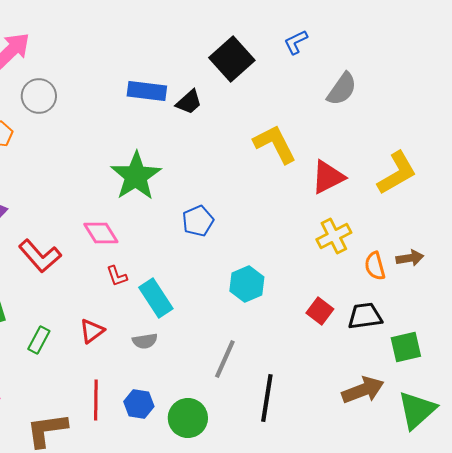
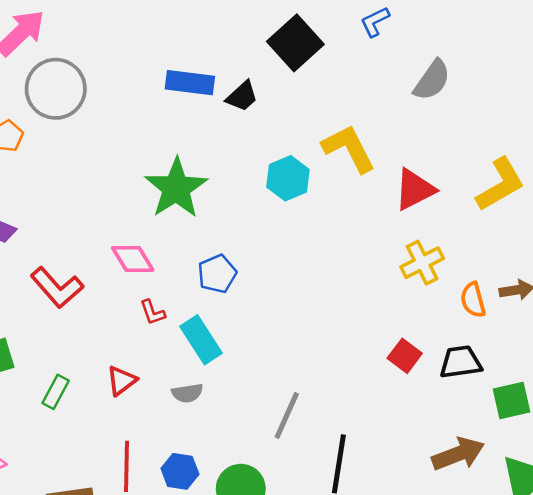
gray circle: (39, 96) -> (56, 89), size x1.4
blue pentagon: (198, 221) -> (217, 274), moved
cyan hexagon: (247, 284) -> (288, 178), moved

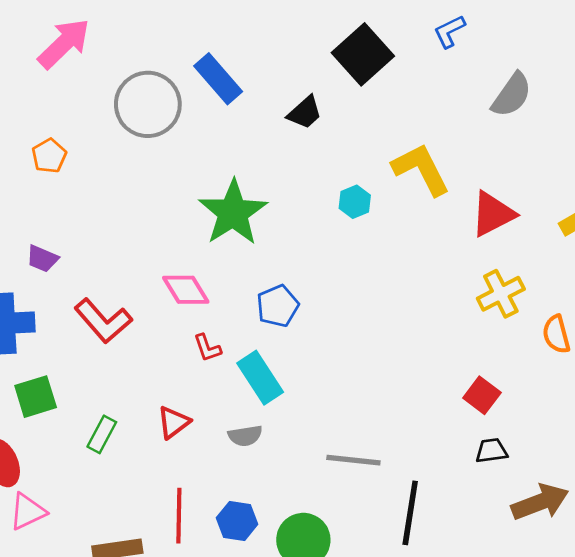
blue rectangle: (190, 83) -> (218, 79), moved, turned 42
gray circle: (56, 89) -> (148, 104), moved
cyan hexagon: (288, 178) -> (355, 202), size x0.7
black trapezoid: (461, 362) -> (491, 451), moved, size x0.7
gray line: (287, 415) -> (353, 460), turned 72

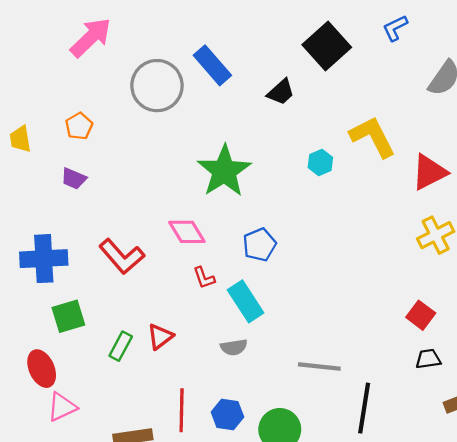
purple trapezoid: (42, 259) -> (74, 178), moved
red triangle: (174, 422) -> (160, 337), moved

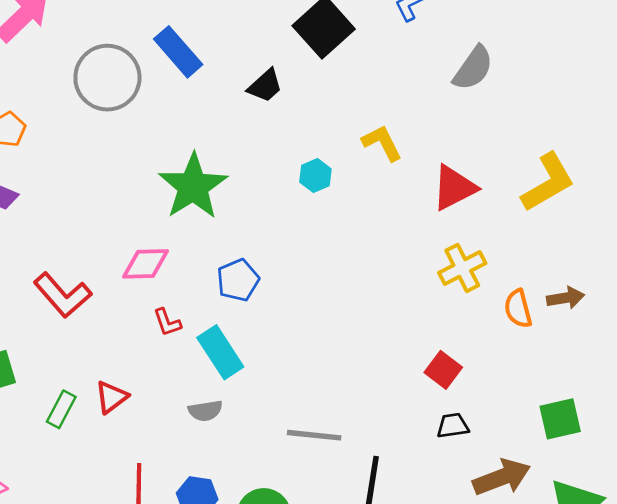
yellow L-shape: (373, 137) -> (382, 143), size x0.7
pink diamond: (187, 232) -> (146, 264), turned -60

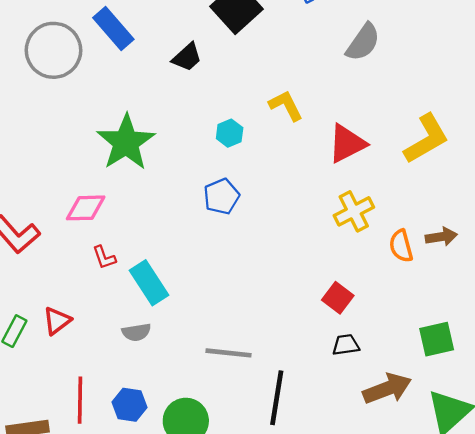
blue pentagon: (238, 280) -> (221, 196), moved

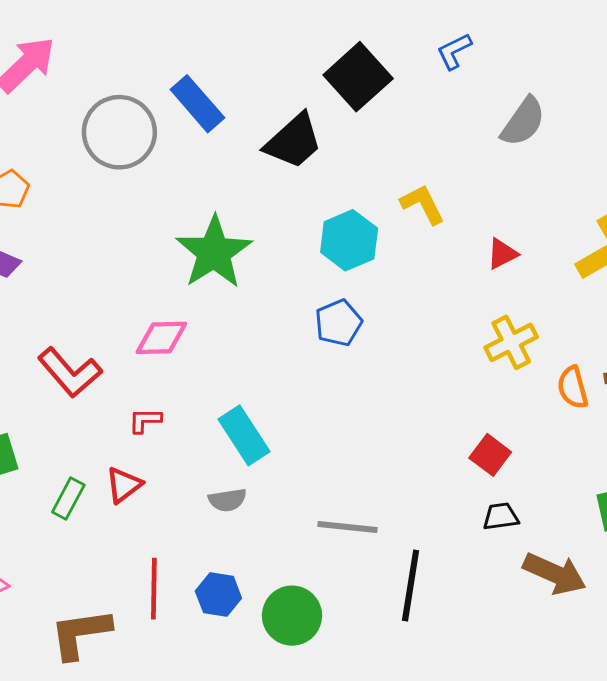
black trapezoid: (187, 57) -> (294, 141), size x1.5
cyan hexagon: (230, 133) -> (349, 240), size x1.6
red triangle: (347, 144) -> (502, 254), size x0.6
red L-shape: (104, 257) -> (145, 420), moved, turned 110
brown arrow: (387, 389) -> (555, 574), turned 45

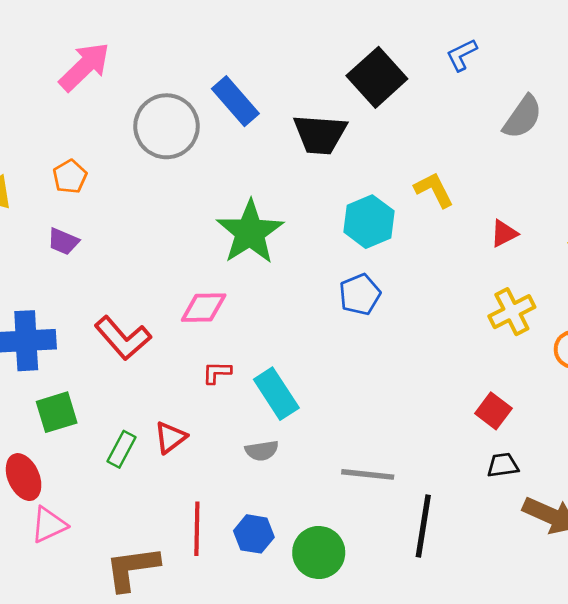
black trapezoid: (294, 141) -> (320, 134), turned 46
red L-shape: (145, 420) -> (217, 372), moved

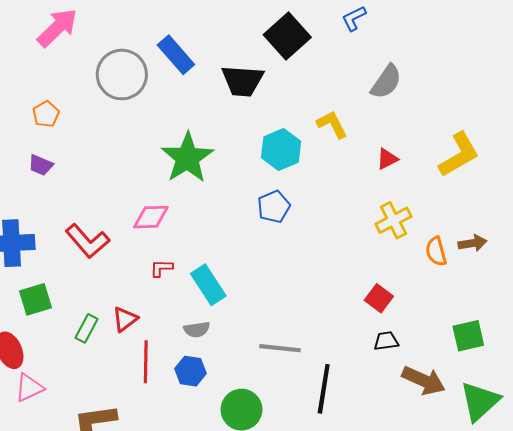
gray semicircle: (523, 117) -> (386, 82), moved
red line: (197, 529) -> (146, 362), moved
blue hexagon: (254, 534) -> (191, 371), moved

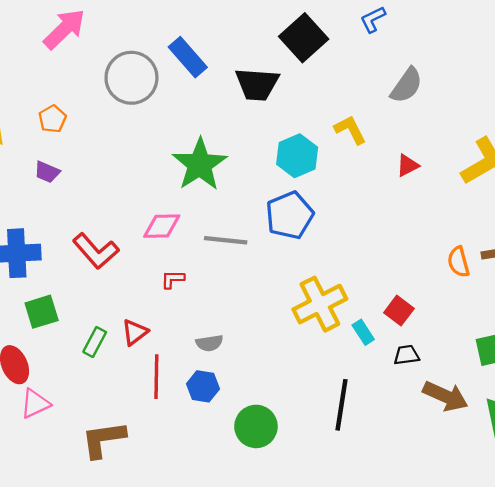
blue pentagon: (274, 207) -> (290, 215), size x1.4
yellow cross: (393, 220) -> (320, 304), moved, size x1.4
cyan rectangle: (208, 285) -> (363, 332), moved, size x0.6
gray line: (280, 348) -> (226, 240), moved

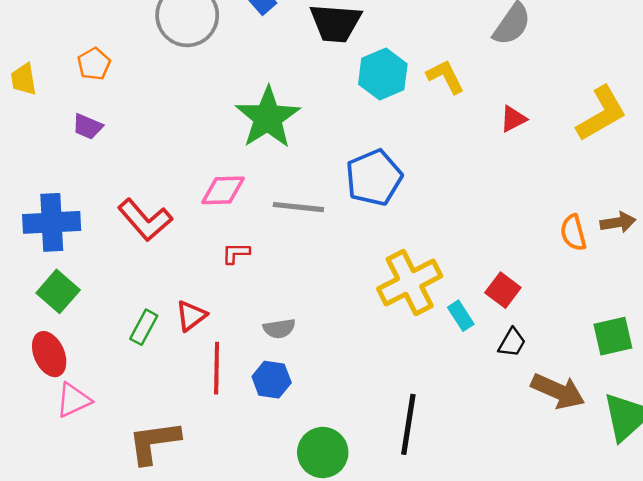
cyan hexagon: (297, 156) -> (383, 74), moved
green square: (42, 312) -> (58, 291), moved, turned -32
black trapezoid: (406, 355) -> (512, 343), turned 128
black line: (342, 405) -> (408, 424), moved
green circle: (256, 426) -> (323, 452), moved

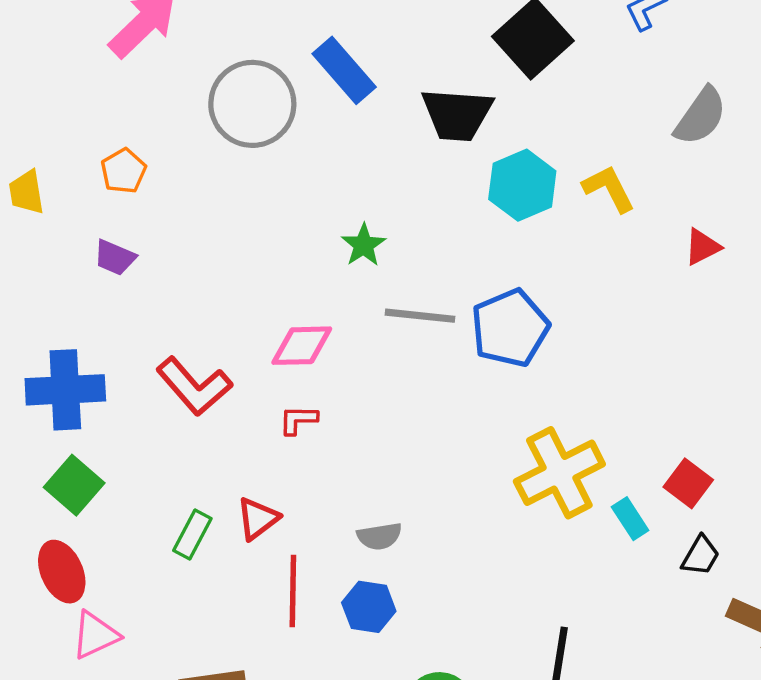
green star: (268, 118) -> (364, 245), size x0.5
gray line: (298, 207) -> (420, 316), moved
red L-shape: (236, 253) -> (298, 420), moved

